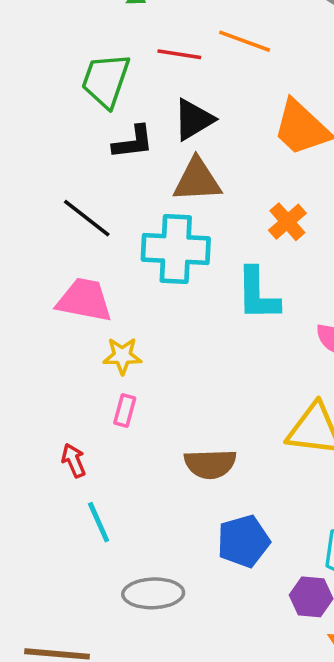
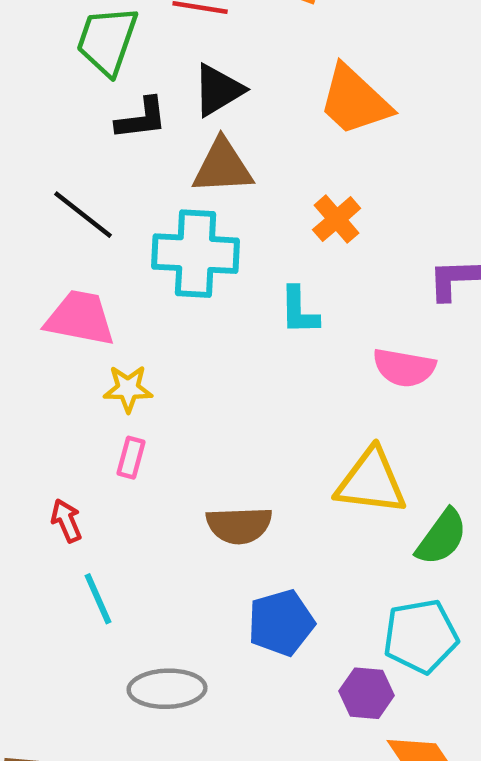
cyan L-shape: (258, 294) -> (299, 311), size x0.7

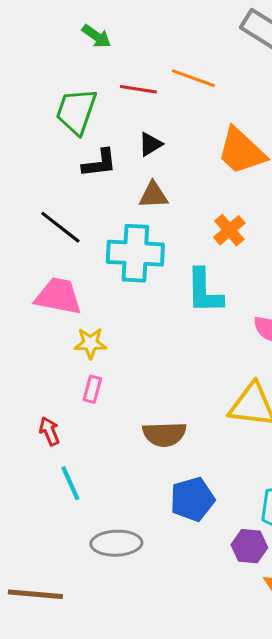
black triangle: (218, 90) -> (150, 144), size x0.7
brown triangle: (223, 167) -> (153, 195), size x0.7
cyan L-shape: (299, 311) -> (204, 291), size x1.4

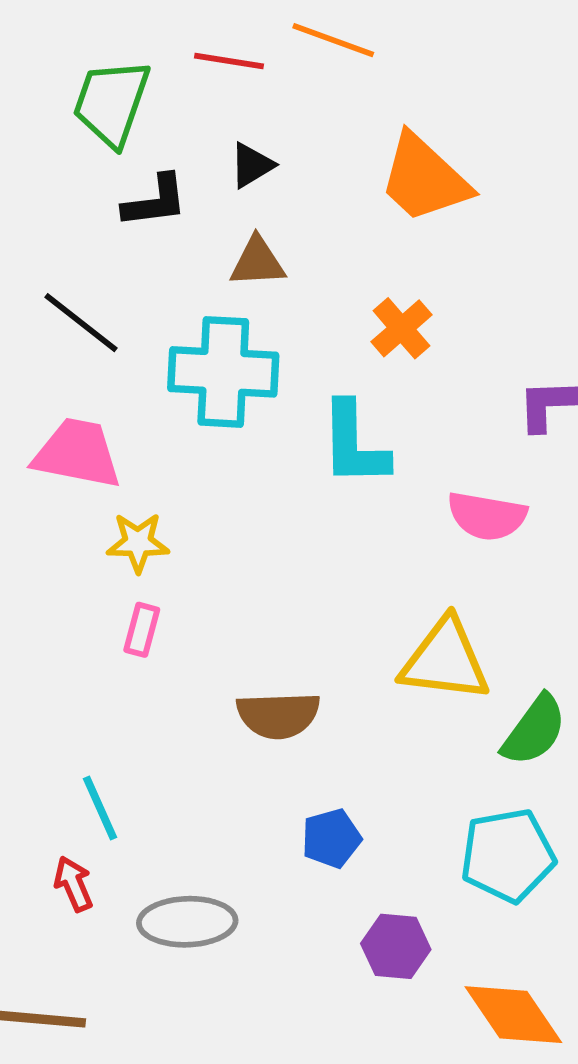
red arrow: (49, 431) -> (73, 884), moved
blue pentagon: (192, 499) -> (331, 838), size x0.7
purple hexagon: (249, 546) -> (396, 946), moved

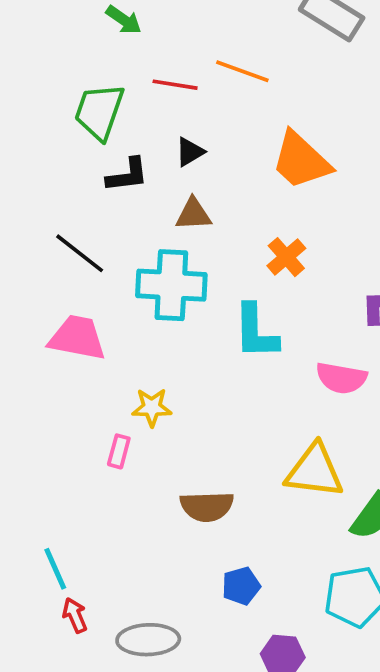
yellow star: (138, 543) -> (152, 407), moved
cyan line: (100, 808) -> (55, 569), moved

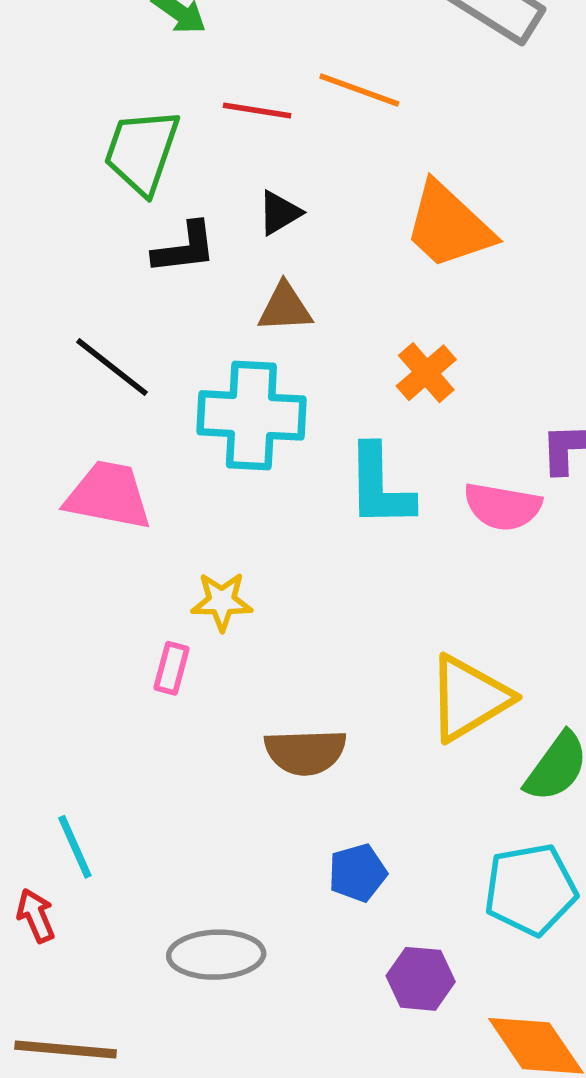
pink semicircle: (341, 378) -> (502, 507), moved
yellow triangle: (314, 471) -> (469, 698), turned -38
red arrow: (75, 615) -> (36, 916), moved

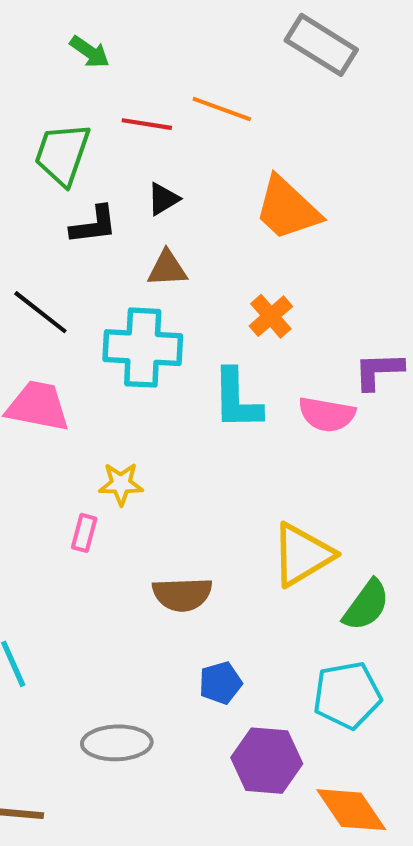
purple hexagon: (421, 979) -> (267, 761), size x1.4

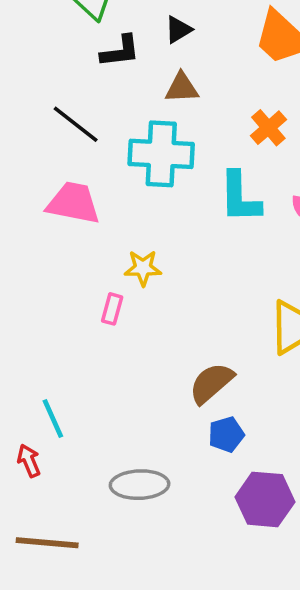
brown semicircle: (182, 594) -> (211, 383), moved, turned 141

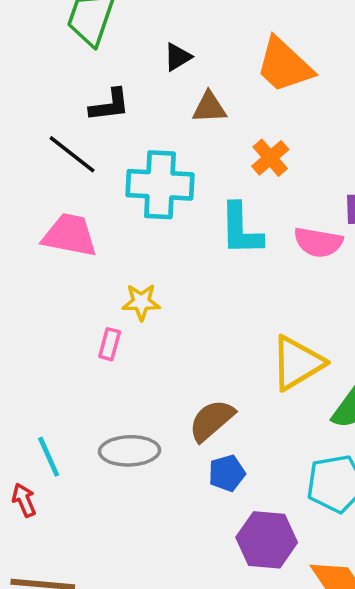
black L-shape: (120, 51) -> (110, 105), moved
brown triangle: (182, 88) -> (209, 107), moved
gray ellipse: (140, 485) -> (130, 451), moved

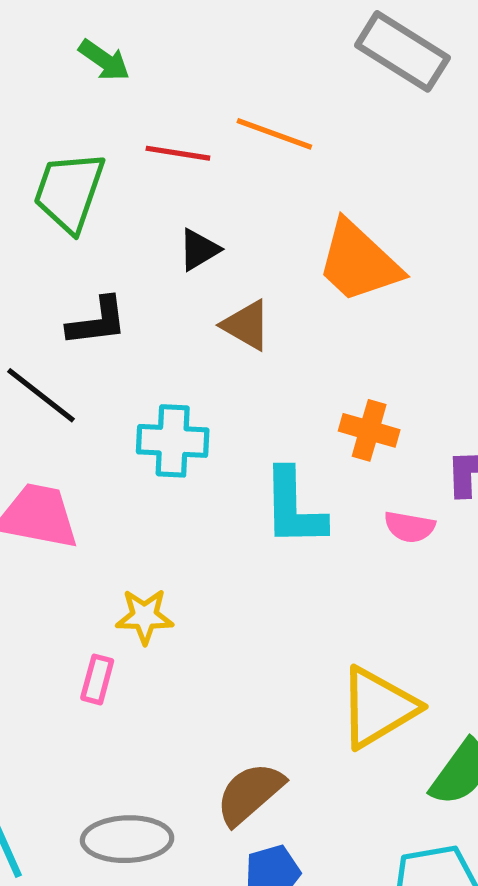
brown triangle: (209, 107) -> (246, 325), turned 33
orange cross: (270, 158) -> (369, 430), moved, turned -33
cyan cross: (160, 185) -> (173, 441), size x0.7
pink semicircle: (318, 242) -> (409, 527), size x0.7

